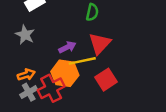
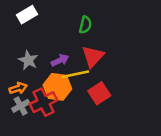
gray star: (25, 35) -> (28, 60), moved

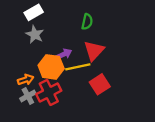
gray star: (28, 60) -> (35, 34), moved
orange hexagon: (57, 87) -> (51, 67), moved

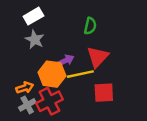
red square: (100, 84) -> (104, 93), turned 30

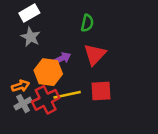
yellow line: (80, 74) -> (67, 95), moved

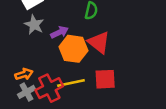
red triangle: (95, 55) -> (99, 42), turned -35
purple arrow: (62, 58) -> (59, 32), moved
orange hexagon: (48, 72) -> (73, 49), moved

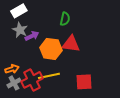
purple arrow: (59, 32) -> (32, 36), moved
red triangle: (99, 42) -> (71, 44), turned -30
red square: (105, 79) -> (84, 82), moved

